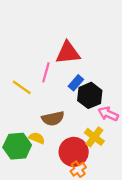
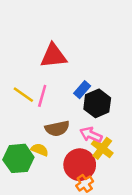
red triangle: (68, 53) -> (53, 56), moved
pink line: (46, 72) -> (42, 96), moved
pink arrow: (108, 114) -> (91, 135), moved

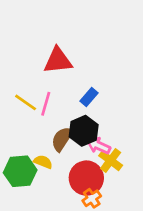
black hexagon: (97, 103) -> (84, 131), moved
brown semicircle: (57, 128) -> (62, 139), turned 135

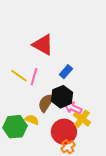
red triangle: (58, 61) -> (43, 45), turned 35

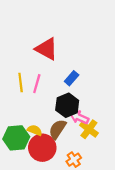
yellow line: (19, 76) -> (21, 83), turned 48
brown semicircle: (46, 103) -> (57, 129), moved
red circle: (64, 132) -> (42, 148), moved

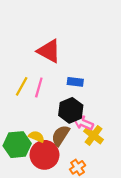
blue rectangle: (72, 78) -> (75, 82), turned 56
yellow line: (21, 83) -> (22, 86), turned 36

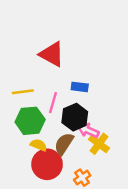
yellow line: (22, 86) -> (23, 92), turned 54
pink line: (39, 88) -> (53, 103), moved
green hexagon: (17, 145) -> (30, 121), moved

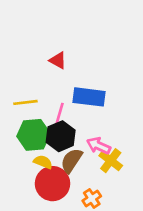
red triangle: (52, 54) -> (58, 60), size x0.6
blue rectangle: (80, 87) -> (89, 97), size x1.6
black hexagon: (75, 117) -> (61, 136), moved

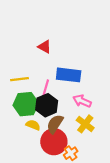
pink arrow: (99, 146) -> (82, 101), moved
red circle: (53, 184) -> (54, 142), moved

